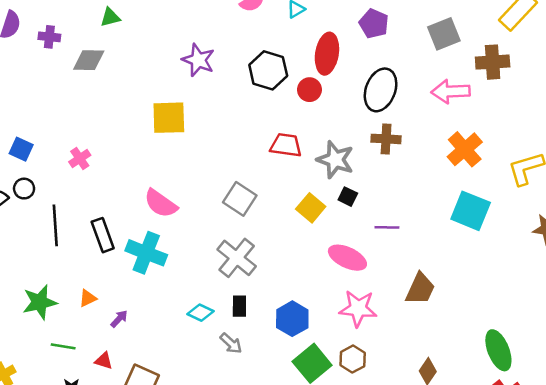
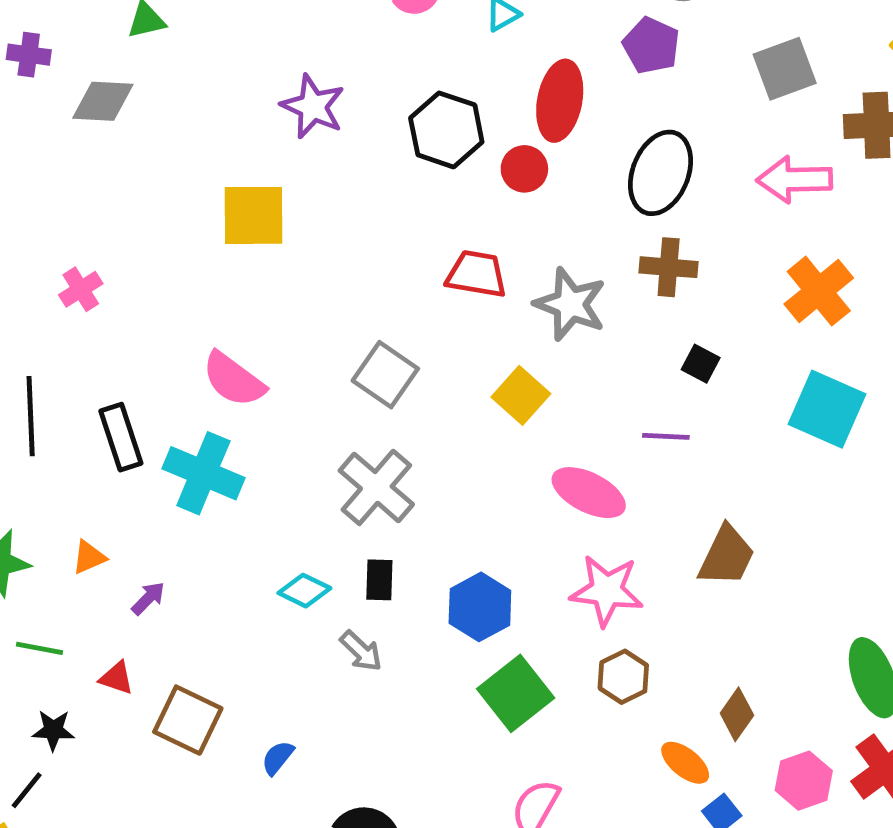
black square: (348, 197) -> (701, 364), moved
brown hexagon: (353, 359) -> (623, 677), moved

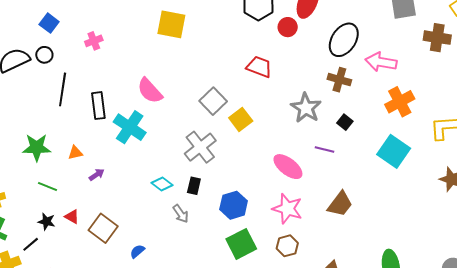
pink arrow: (794, 180) -> (381, 62), moved
gray star: (570, 304) -> (306, 108), moved
yellow square: (521, 395) -> (241, 119), moved
red triangle: (117, 678) -> (72, 217), moved

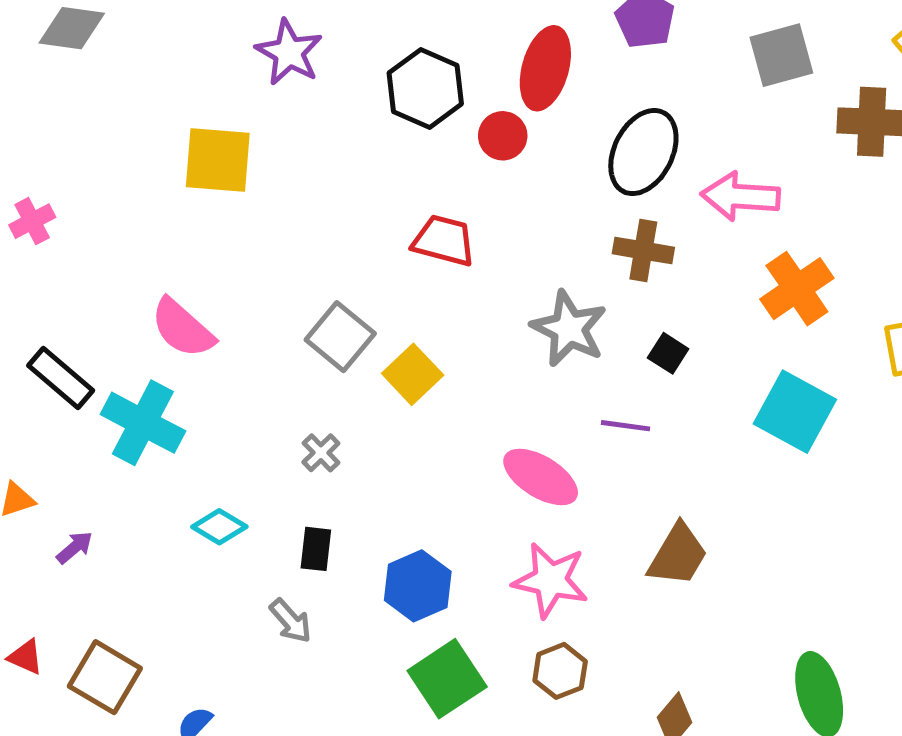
black rectangle: (98, 106) -> (61, 378), turned -36
gray cross: (200, 147) -> (321, 453), size x0.5
cyan diamond: (162, 184) -> (219, 527), moved

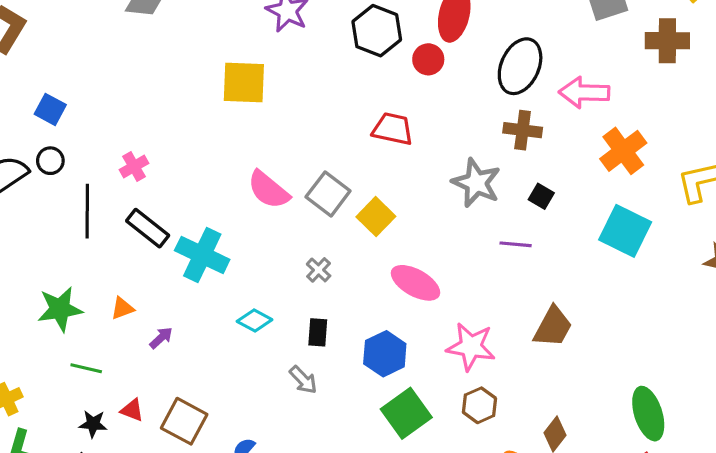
pink cross: (32, 221) -> (134, 166), moved
pink semicircle: (182, 328) -> (268, 190), moved
pink ellipse: (541, 477) -> (415, 283), moved

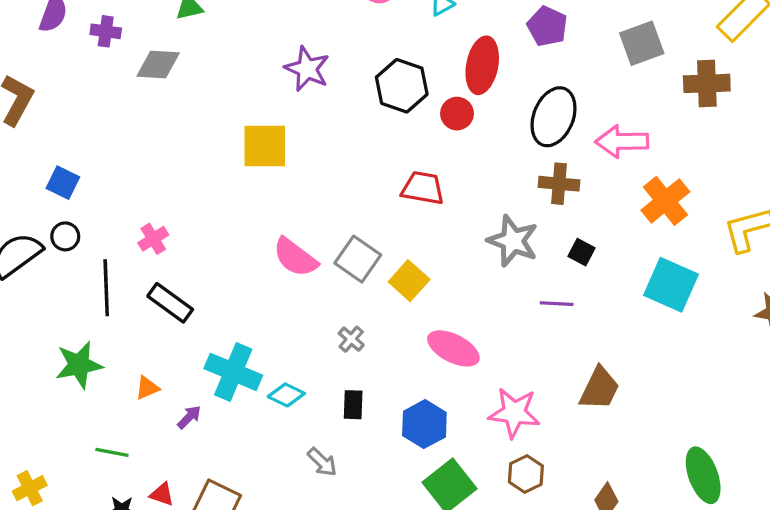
cyan cross: (202, 255) -> (233, 372), moved
green star: (60, 309) -> (79, 365), moved
gray arrow: (303, 380) -> (322, 462), moved

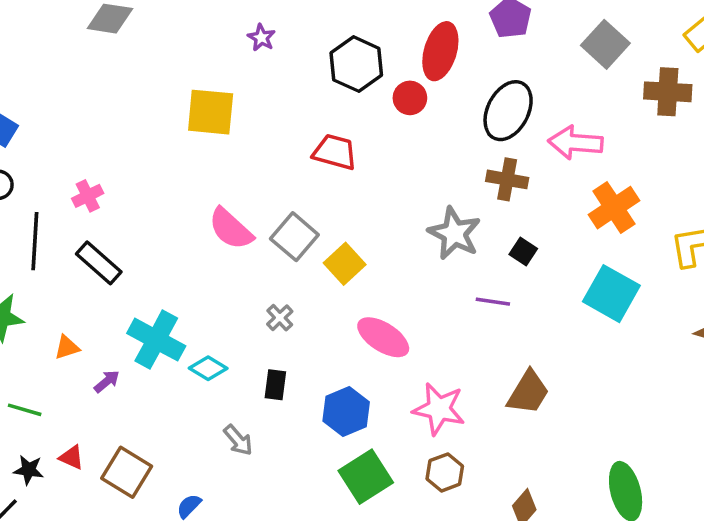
gray square: (642, 43) -> (605, 44), turned -33
purple star: (307, 69) -> (261, 38), size x0.6
red trapezoid: (423, 188) -> (335, 152), moved

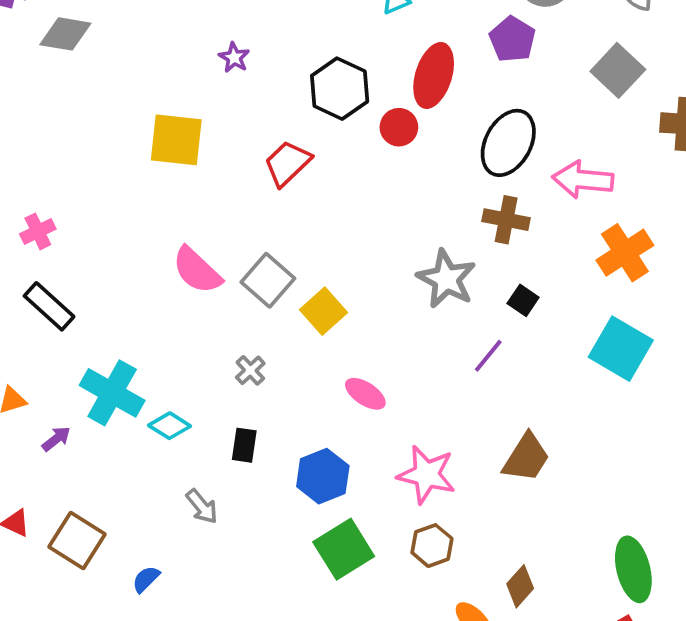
red trapezoid: (335, 152) -> (287, 163), moved, turned -60
purple line: (493, 302) -> (488, 356), turned -60
pink ellipse: (383, 337) -> (365, 394), size x0.7

